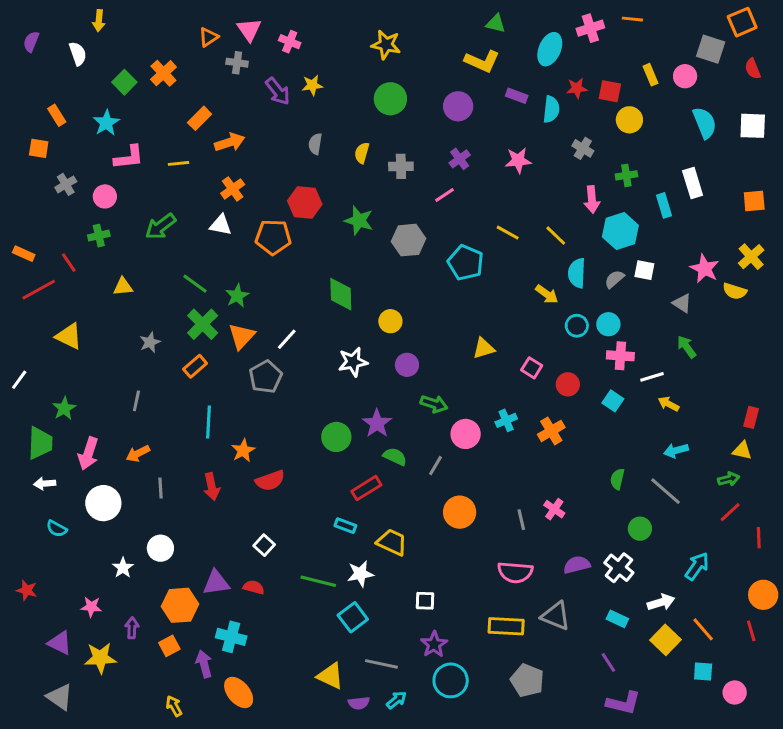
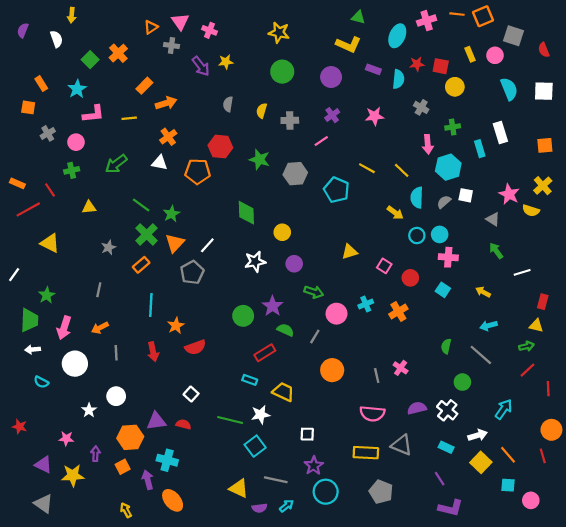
orange square: (742, 22) -> (483, 16), moved
white line: (652, 377) -> (522, 272), moved

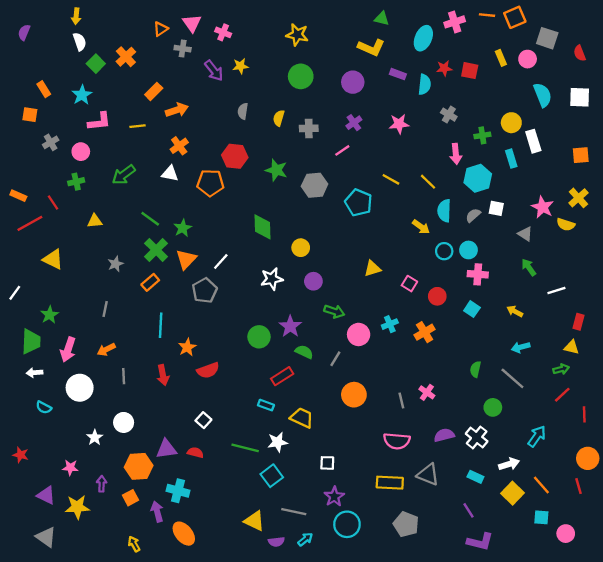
white semicircle: (56, 39) -> (80, 42), moved
yellow circle: (455, 87) -> (511, 123), moved

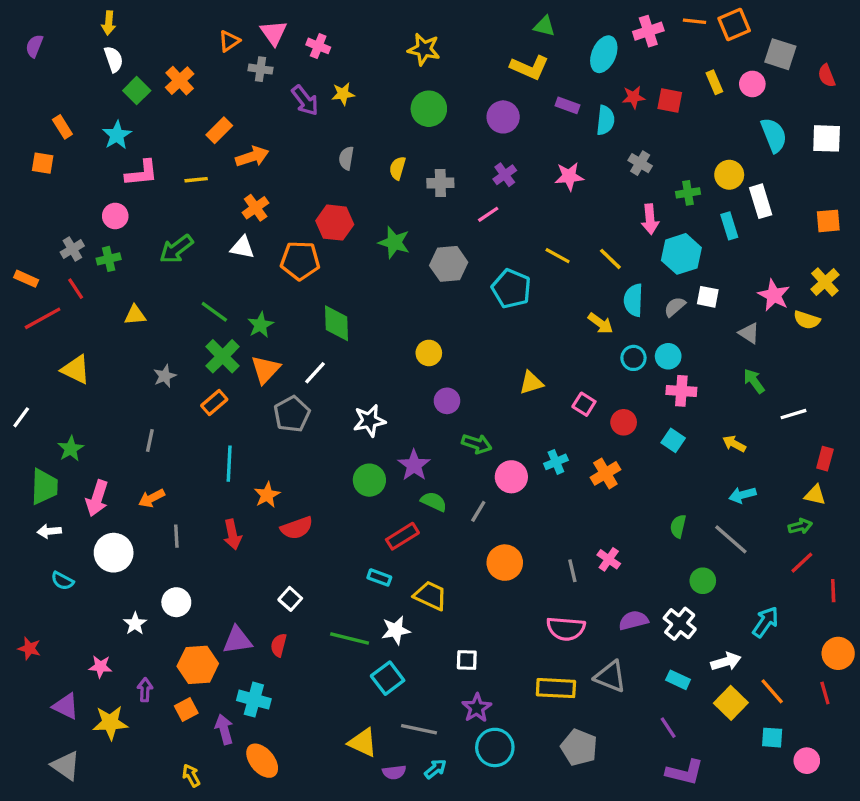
gray cross: (51, 142) -> (72, 249), moved
green diamond: (262, 227) -> (336, 323), moved
white star: (272, 279) -> (369, 421), moved
red semicircle: (195, 453) -> (279, 645), turned -91

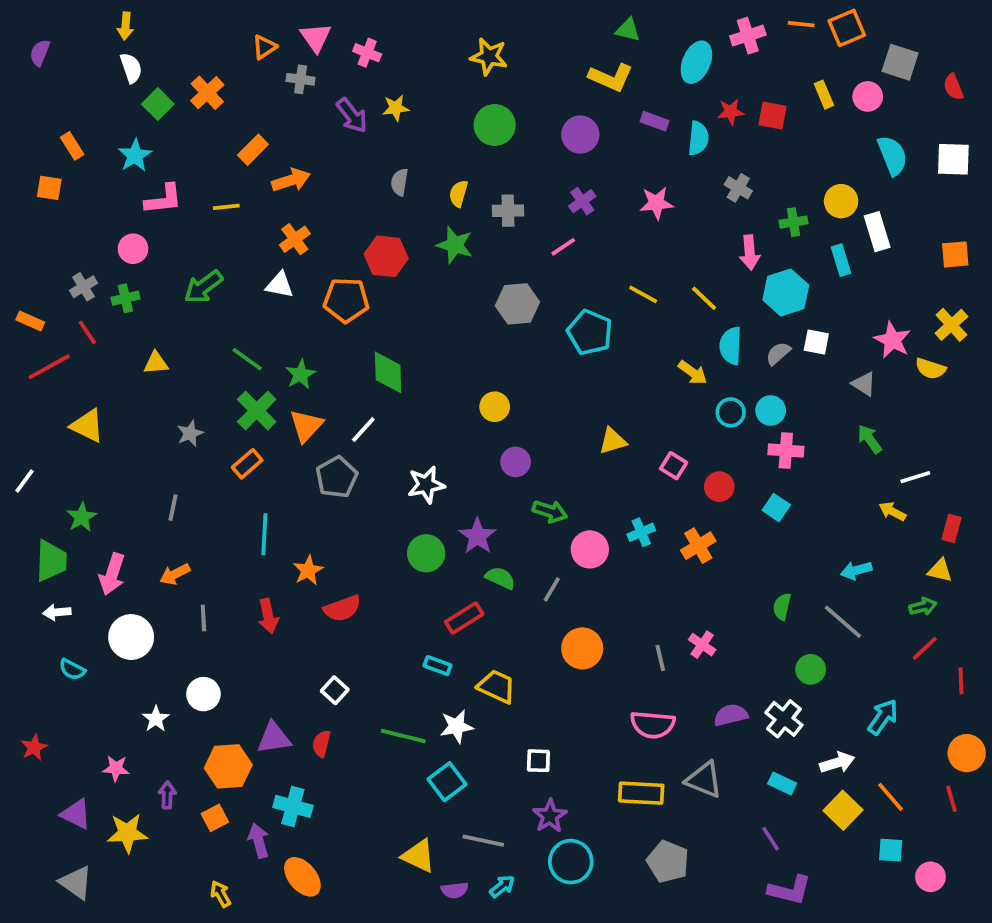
green star: (394, 242) -> (455, 245), moved
yellow arrow: (734, 444) -> (892, 511), moved
red star: (29, 648) -> (34, 747), turned 30

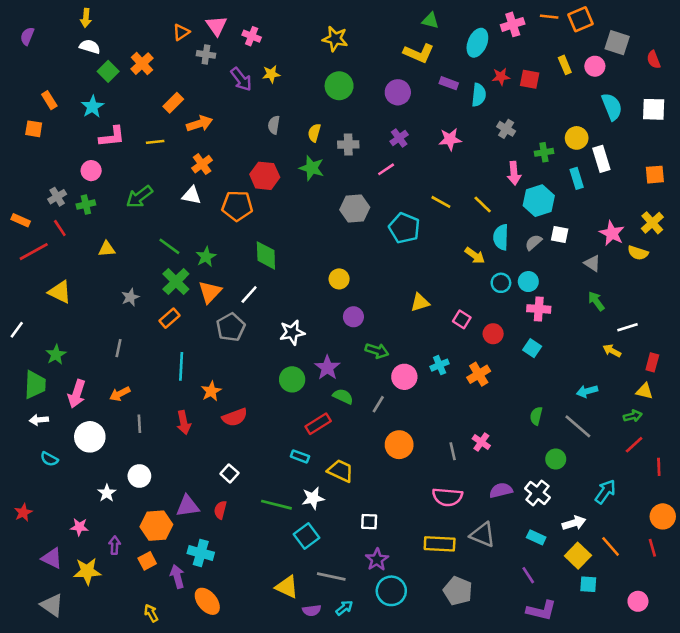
white semicircle: (131, 68) -> (90, 47), turned -54
cyan square: (891, 850) -> (588, 584), moved

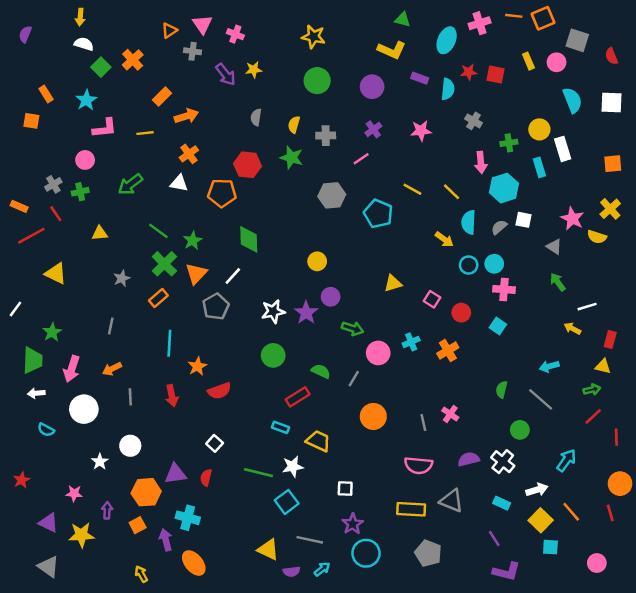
purple star: (327, 368) -> (306, 313), moved

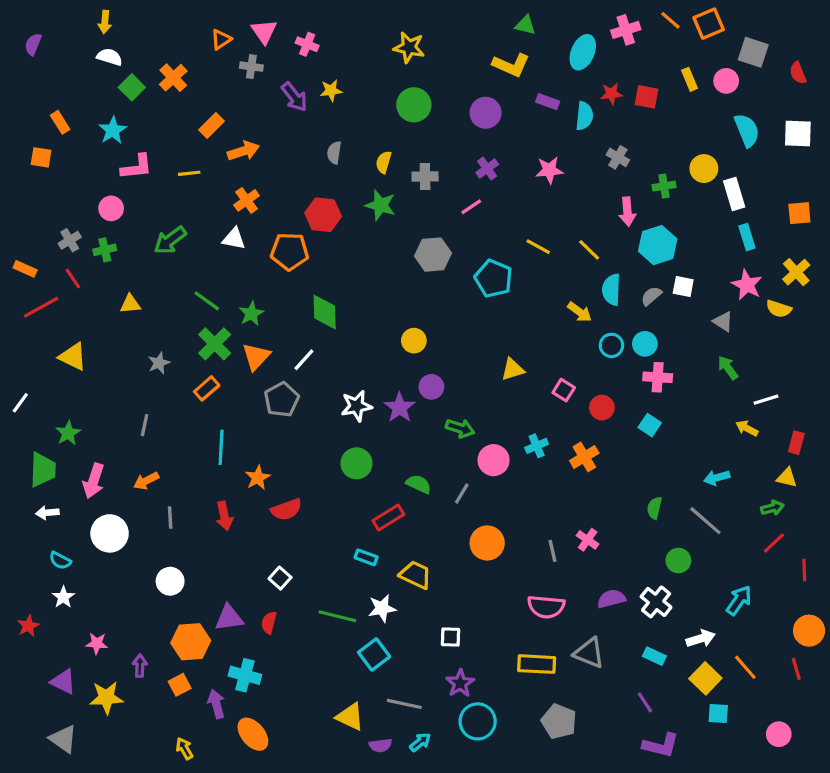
orange line: (514, 16) -> (670, 20), turned 35
cyan rectangle: (539, 167) -> (747, 237), moved
white star: (100, 462) -> (63, 597), moved

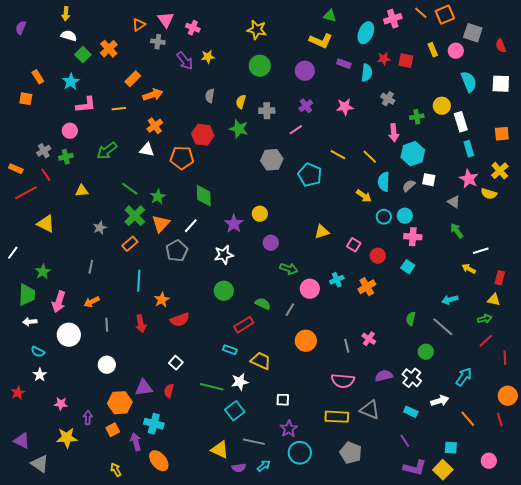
purple star: (400, 408) -> (234, 224), moved
yellow square: (705, 678) -> (443, 470), moved
purple triangle: (63, 682) -> (22, 441), moved

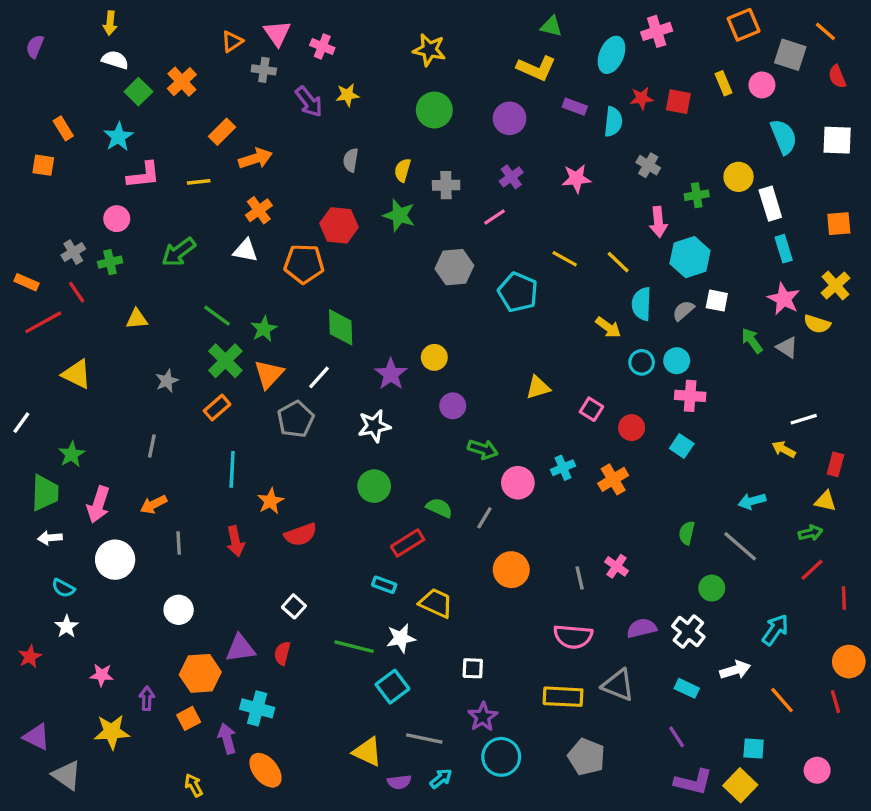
orange line: (421, 13) -> (825, 31), moved
gray triangle: (454, 202) -> (787, 347), moved
green arrow: (457, 231) -> (752, 341), moved

